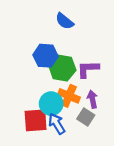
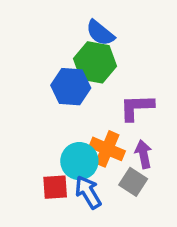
green hexagon: (62, 68) -> (95, 62), moved
red square: (36, 120) -> (55, 187), size x0.7

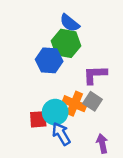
purple arrow: (143, 154) -> (102, 143), moved
gray square: (133, 182) -> (93, 101), moved
red square: (55, 187) -> (38, 119), moved

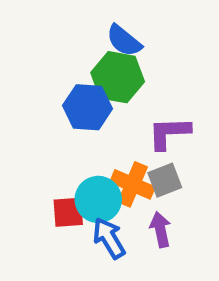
gray square: (93, 101) -> (165, 180), turned 36
purple arrow: (102, 143) -> (160, 229), moved

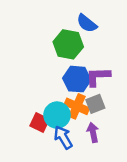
blue semicircle: (124, 41) -> (87, 23), moved
blue hexagon: (88, 107) -> (77, 79), moved
red square: (68, 212) -> (40, 123), turned 30

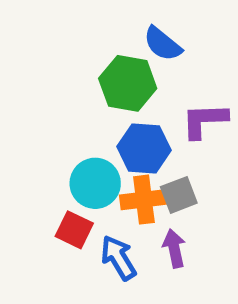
purple L-shape: (98, 77) -> (204, 121), moved
orange cross: (77, 106) -> (144, 200), turned -30
cyan circle: (57, 115) -> (95, 183), moved

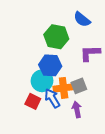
blue semicircle: (163, 44) -> (82, 19), moved
blue hexagon: (144, 148) -> (50, 65), moved
blue arrow: (118, 258) -> (52, 98), moved

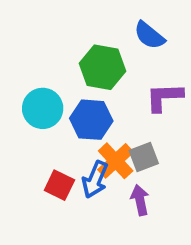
cyan circle: (42, 81) -> (43, 108), moved
orange cross: (64, 88) -> (116, 161), turned -36
blue arrow: (52, 98) -> (95, 180), turned -126

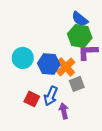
green hexagon: (103, 67) -> (80, 36), moved
orange cross: (116, 161) -> (66, 67), moved
purple arrow: (140, 200) -> (64, 111), moved

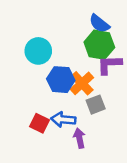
cyan circle: (23, 58) -> (38, 51), moved
blue arrow: (51, 96) -> (63, 119), turned 72

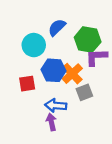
blue semicircle: (99, 24) -> (57, 27), moved, turned 96
red square: (40, 123) -> (27, 84), moved, turned -35
purple arrow: (79, 138) -> (51, 122), moved

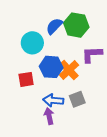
green hexagon: (88, 40) -> (76, 25), moved
gray square: (84, 92) -> (77, 99), moved

